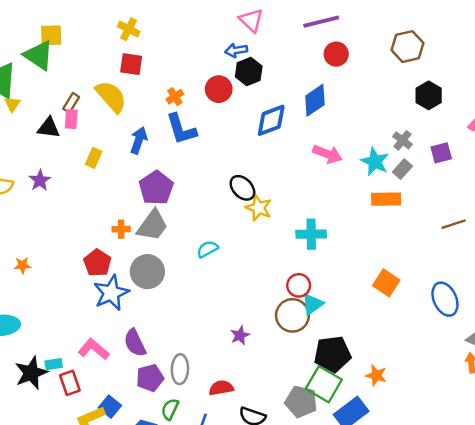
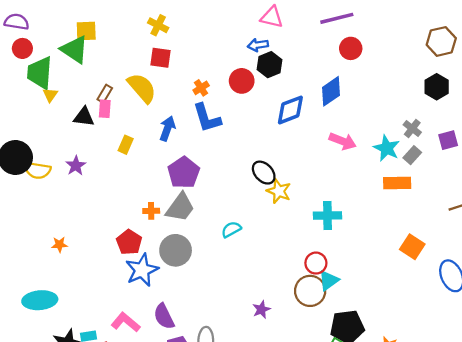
pink triangle: (251, 20) -> (272, 17), turned -30
brown hexagon: (407, 47) -> (441, 41), moved
orange square: (386, 283) -> (412, 247), moved

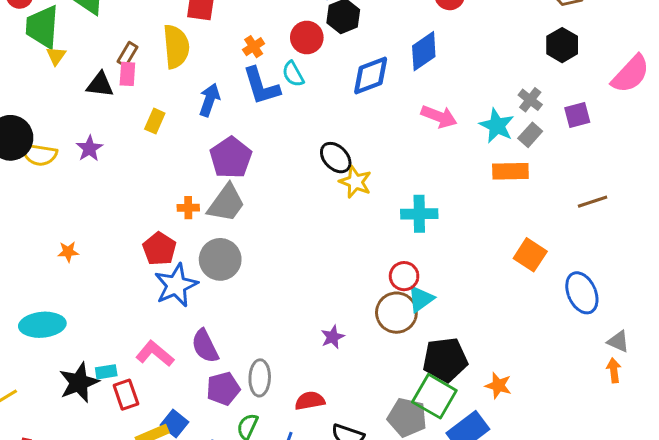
yellow semicircle: (142, 88) -> (176, 47), turned 36
cyan semicircle: (231, 229) -> (293, 74), moved, turned -90

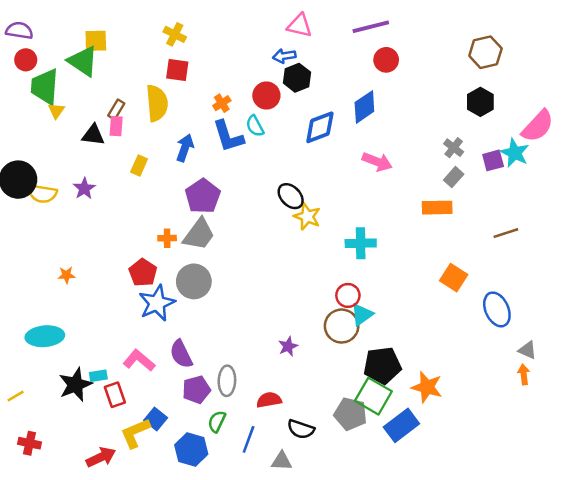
cyan star: (497, 126) -> (515, 153), moved
orange star: (498, 386) -> (427, 387), size x1.4

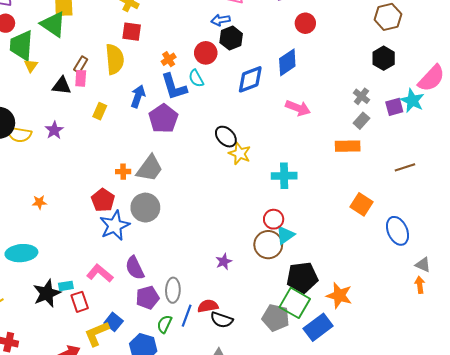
purple pentagon: (203, 196) -> (163, 119), moved
black semicircle: (301, 429) -> (222, 320), moved
blue line: (249, 439) -> (187, 316), moved

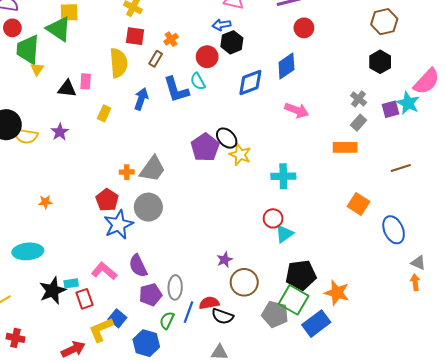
orange cross: (169, 59) -> (171, 39), moved
brown rectangle: (81, 65) -> (156, 59), moved
purple pentagon: (163, 119) -> (205, 147), moved
brown circle: (268, 245) -> (244, 282), moved

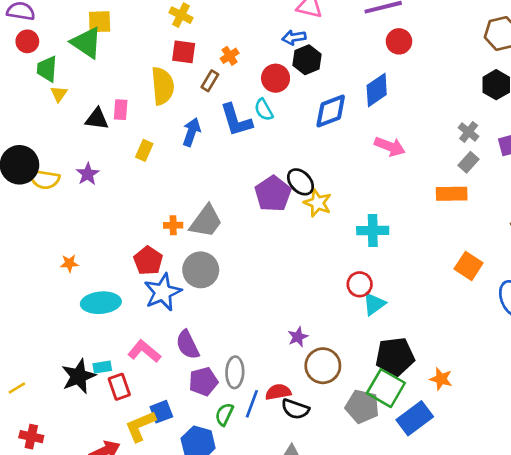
green trapezoid: (28, 49) -> (47, 69), size x0.7
cyan ellipse: (28, 251) -> (101, 303), moved
orange star: (337, 293) -> (441, 379), size x0.7
blue square: (117, 318) -> (161, 412), turned 30

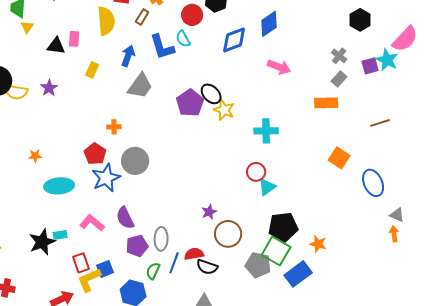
gray trapezoid: (206, 221) -> (140, 86), moved
red rectangle: (119, 387) -> (81, 263), moved

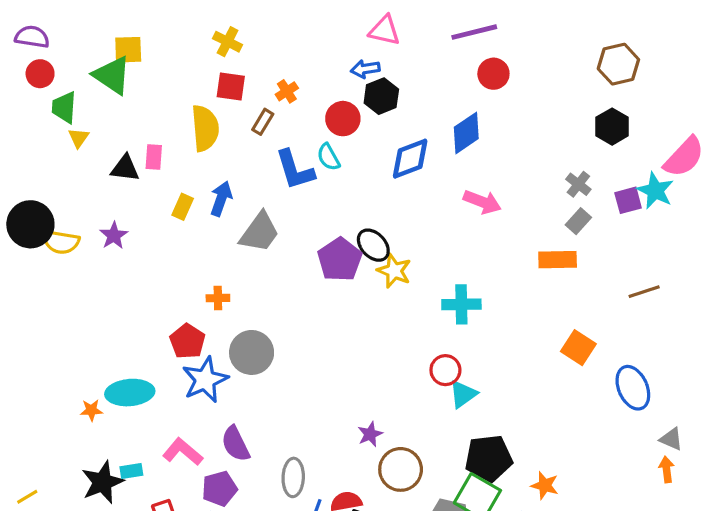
blue arrow: (128, 56) -> (221, 199), moved
orange star: (35, 156) -> (91, 410), moved
purple pentagon: (137, 246) -> (220, 489), moved

